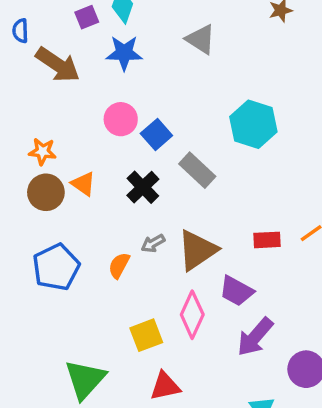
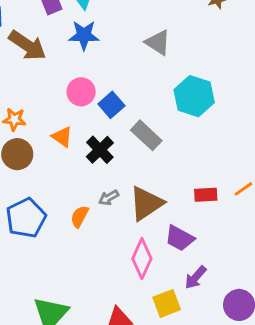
gray triangle: (201, 39) -> (158, 43), moved
orange triangle: (83, 184) -> (62, 137), moved
yellow square: (146, 335) -> (167, 303), moved
purple arrow: (255, 337) -> (196, 277), size x0.7

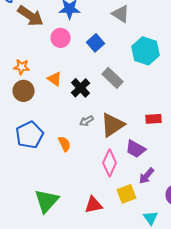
pink circle: (81, 92) -> (61, 38), moved
blue square: (111, 105) -> (96, 43), moved
orange semicircle: (80, 216) -> (65, 144), moved, turned 126

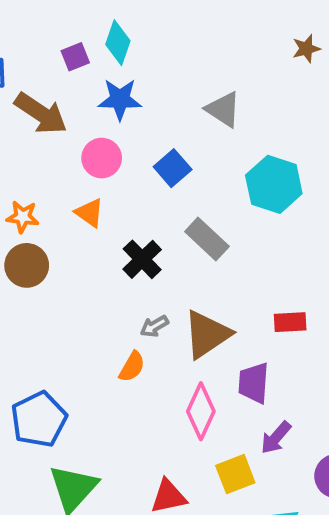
orange triangle: (55, 79) -> (89, 213), moved
blue pentagon: (30, 135) -> (39, 419), moved
orange semicircle: (65, 144) -> (132, 367), moved, turned 56
purple trapezoid: (136, 149) -> (254, 383), turned 65

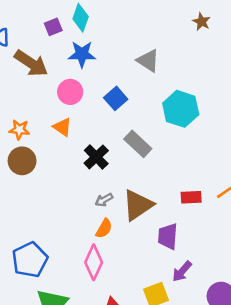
brown star: (306, 49) -> (202, 22), turned -30
orange semicircle: (132, 367) -> (104, 228), moved
pink diamond: (201, 411) -> (94, 262), moved

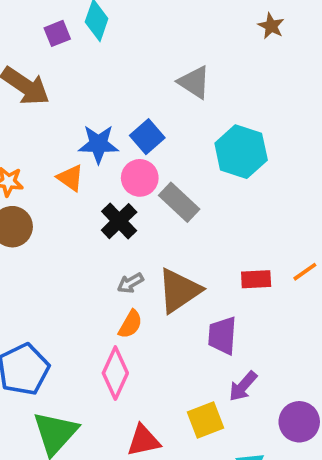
blue star: (82, 54) -> (98, 144), moved
pink circle: (70, 92) -> (140, 178), moved

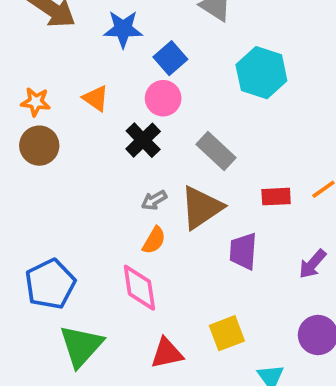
blue star: (98, 144) -> (123, 29), moved
gray rectangle: (179, 202) -> (216, 151), moved
pink diamond: (115, 373) -> (139, 288), turned -33
purple arrow: (243, 386) -> (312, 264), moved

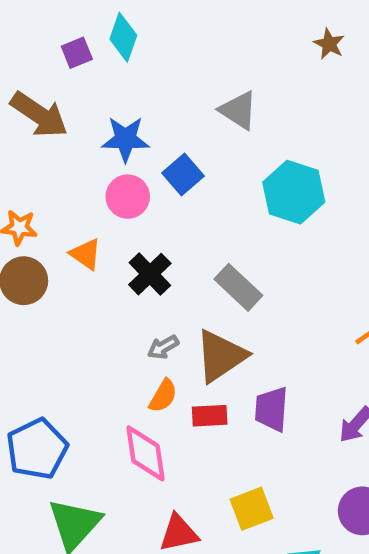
orange triangle: (96, 98) -> (86, 254), moved
pink circle: (163, 98) -> (128, 197), moved
red rectangle: (276, 197) -> (210, 416), moved

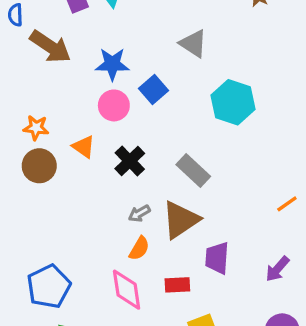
red rectangle: (210, 416) -> (177, 285), moved

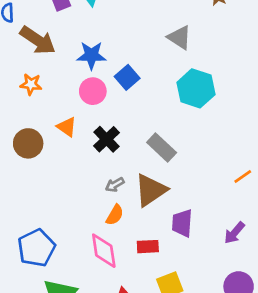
gray triangle: (193, 44) -> (179, 37), moved
orange star: (36, 128) -> (31, 84), moved

